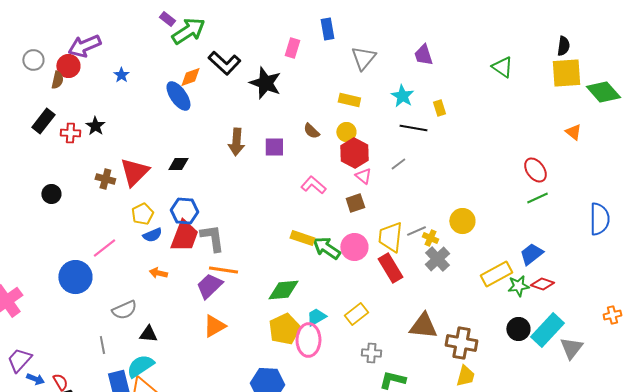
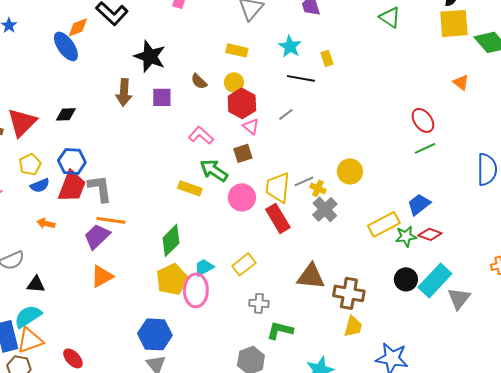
black star: (265, 83) -> (150, 56), moved
green arrow: (326, 248) -> (214, 170), moved
green diamond: (283, 290) -> (171, 240), turned -40

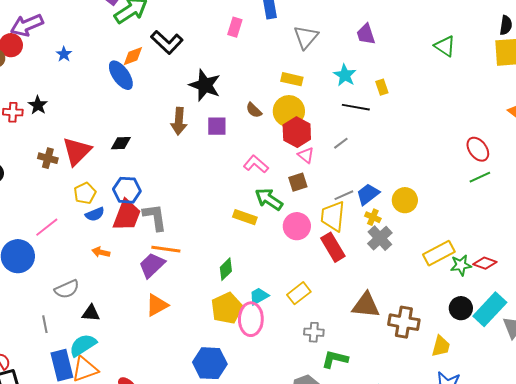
yellow circle: (234, 82) -> (289, 111), size x1.6
gray line: (304, 181) -> (344, 195), moved
blue trapezoid: (419, 204) -> (368, 194), moved
green diamond: (171, 240) -> (226, 269), size x0.7
yellow trapezoid: (353, 326) -> (441, 346), moved

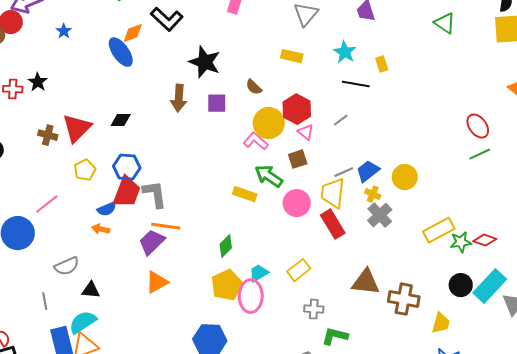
yellow circle: (289, 111) -> (269, 123), moved
blue semicircle: (95, 214) -> (107, 209), moved

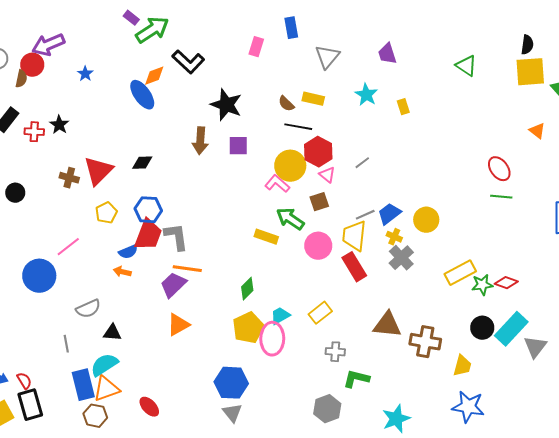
black line: (356, 84) -> (298, 127), moved
brown semicircle: (254, 87) -> (286, 104), moved
green line: (480, 154) -> (501, 197), turned 30

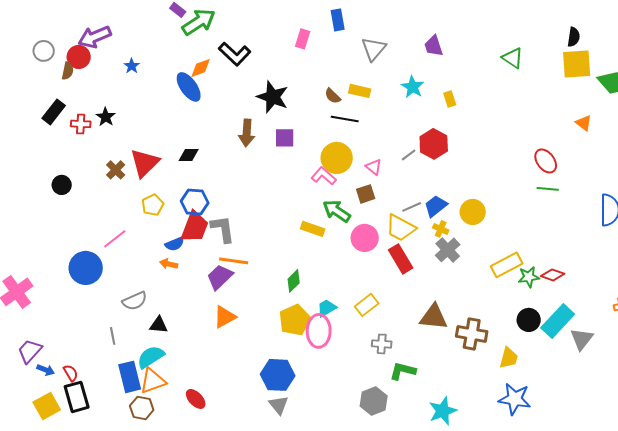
red hexagon: (318, 152) -> (434, 144), moved
brown cross: (69, 178) -> (116, 170), turned 30
yellow trapezoid: (354, 236) -> (401, 228), turned -68

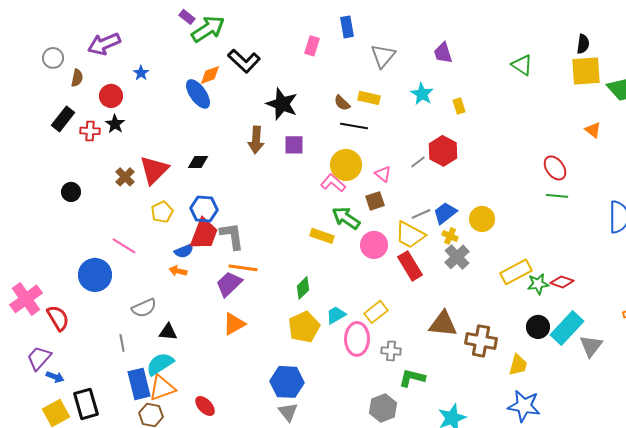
red circle: (79, 57) -> (111, 96), moved
pink line: (115, 239) -> (124, 246), turned 70
pink ellipse: (319, 331) -> (357, 339), moved
red semicircle: (71, 373) -> (58, 318), moved, size x1.5

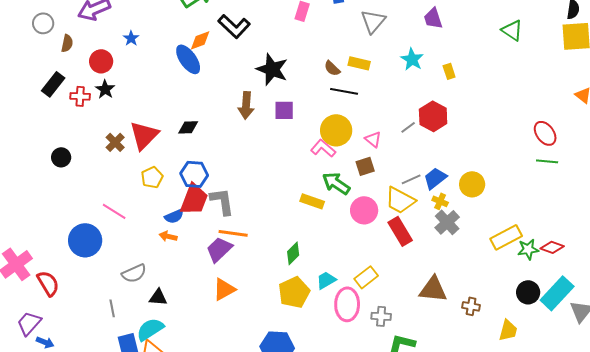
brown cross: (481, 341) -> (471, 306), size x0.6

